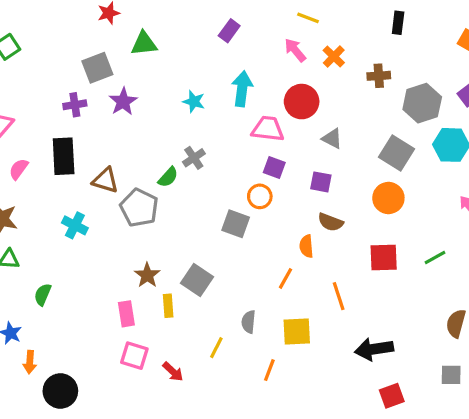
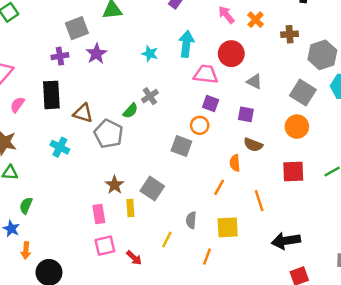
green semicircle: (43, 295) -> (26, 206), moved
pink square: (134, 356) -> (105, 246), turned -30

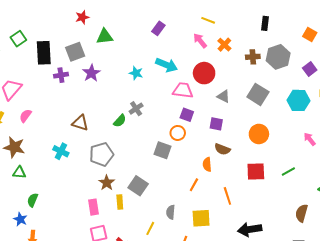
cyan arrow: (186, 44) -> (167, 65), turned 105
gray hexagon: (322, 55) -> (278, 57), moved
gray square: (303, 93) -> (258, 94), moved
black rectangle: (51, 95) -> (44, 53), moved
gray pentagon: (109, 134) -> (102, 154), moved, turned 30

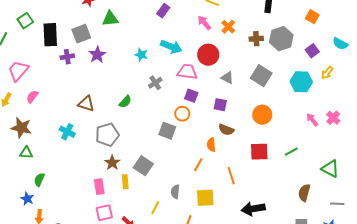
gray cross: (136, 109) -> (155, 83), moved

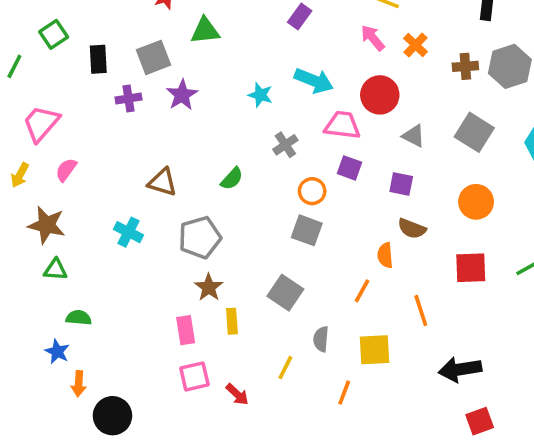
black rectangle: (50, 35) -> (98, 59), size x0.7
orange circle: (182, 114) -> (312, 191), moved
gray square: (143, 166) -> (285, 293), moved
green semicircle: (39, 180) -> (79, 318), turned 72

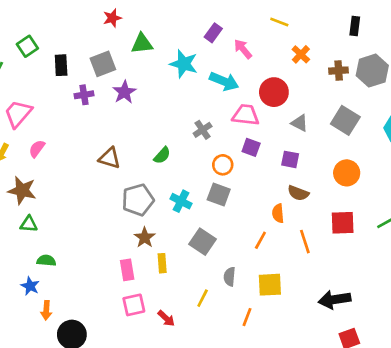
pink arrow: (373, 38) -> (243, 49), moved
cyan star: (260, 95) -> (184, 64), moved, size x1.5
cyan cross: (129, 232) -> (181, 201), moved
orange line: (421, 311) -> (305, 242), moved

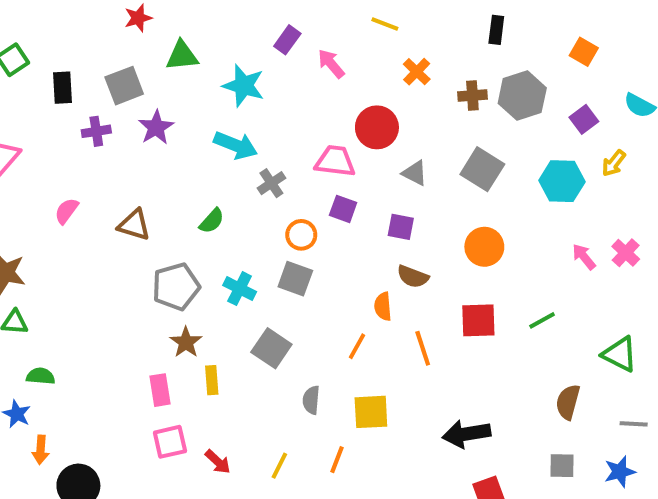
cyan arrow: (224, 81) -> (236, 145), moved
pink semicircle: (37, 149) -> (66, 211), moved
yellow line: (203, 298) -> (279, 466), moved

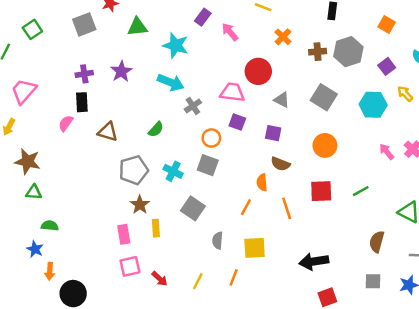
gray square: (124, 86) -> (84, 24), moved
black rectangle: (62, 88) -> (82, 102), moved
yellow arrow: (614, 163) -> (405, 94), turned 98

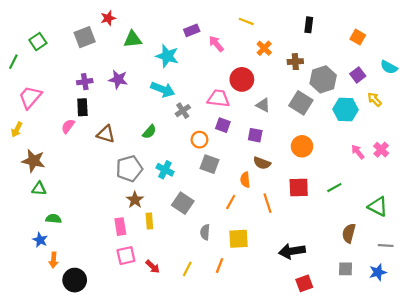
purple rectangle: (203, 17) -> (192, 30), turned 32
gray hexagon: (348, 52) -> (323, 79), moved
purple star: (121, 71) -> (118, 79), turned -30
gray square: (208, 165) -> (210, 164), moved

